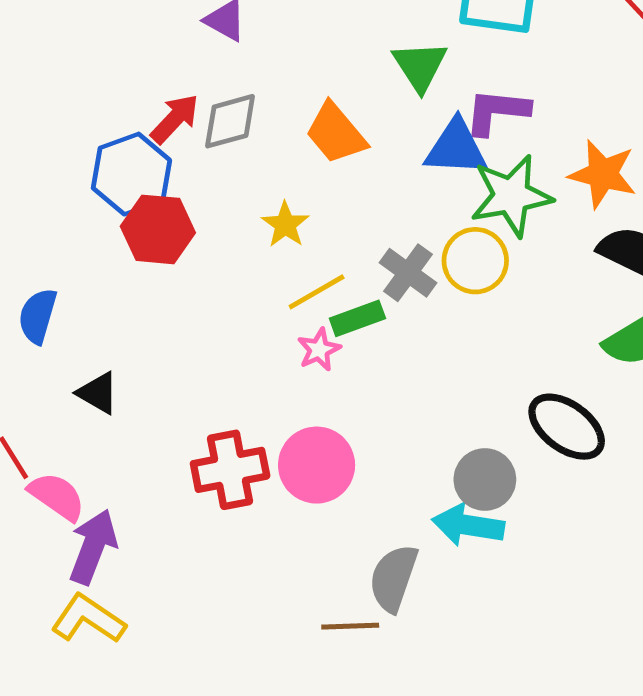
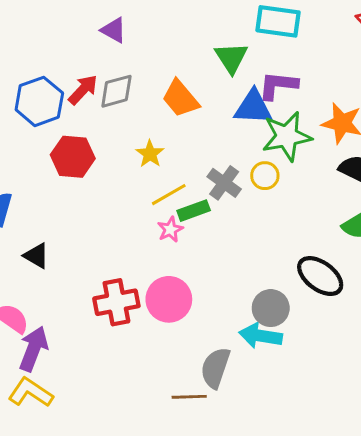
blue hexagon: (131, 174) -> (39, 101), moved
yellow circle: (475, 261) -> (265, 176), size x0.7

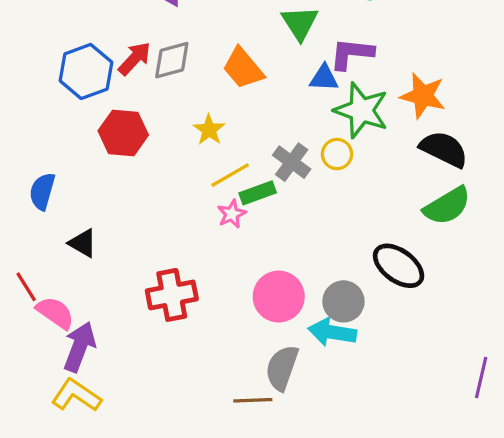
blue triangle: (253, 107) -> (324, 78), size x0.7
green star: (287, 136) -> (361, 110), turned 30
pink circle: (169, 299) -> (279, 297), moved

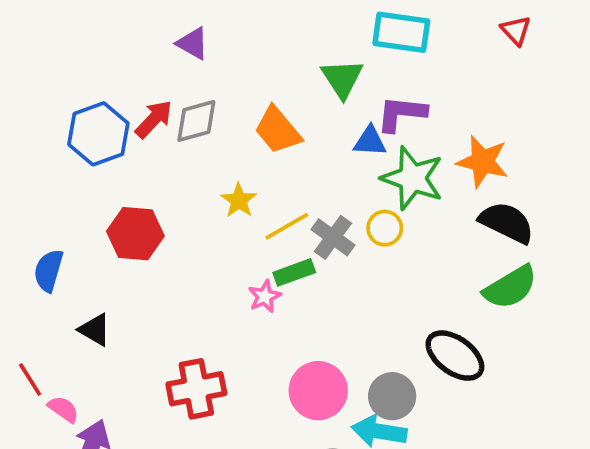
red hexagon: (123, 133) -> (135, 234), moved
yellow line: (230, 175) -> (287, 226), moved
pink semicircle: (55, 313) -> (63, 409), size x0.7

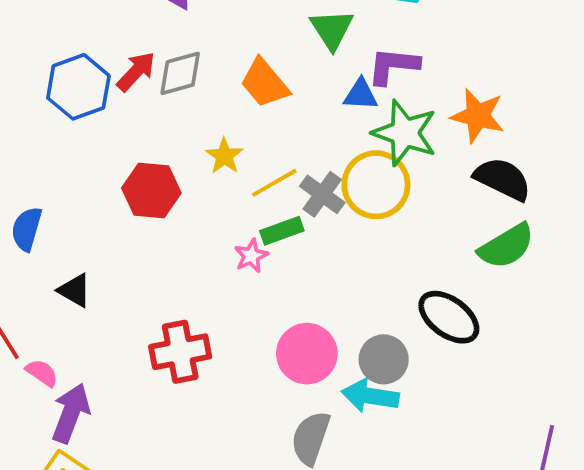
yellow circle: (385, 228) -> (376, 185), size x1.8
red hexagon: (135, 234) -> (151, 190), moved

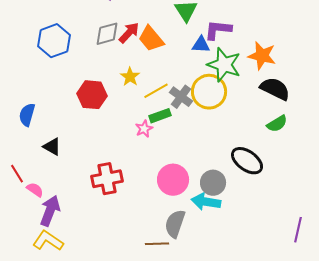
red arrow: (136, 71) -> (129, 33), moved
green semicircle: (506, 246) -> (277, 124), size x0.7

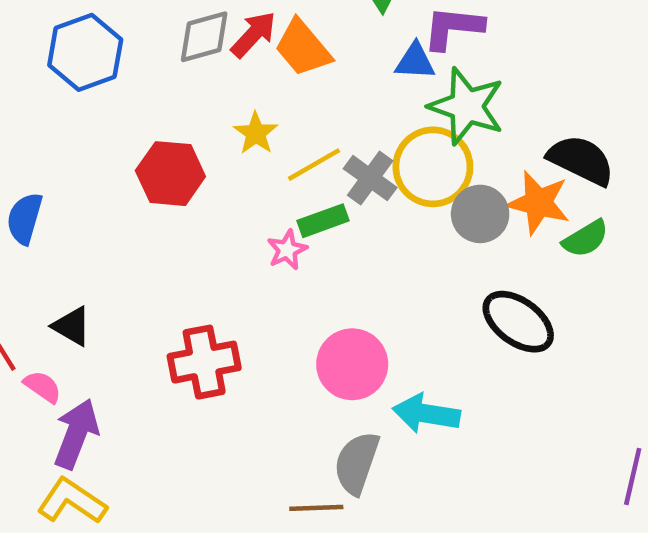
orange star: (262, 56) -> (538, 203), moved
black triangle: (52, 147) -> (72, 326), moved
gray circle: (213, 183) -> (480, 214), moved

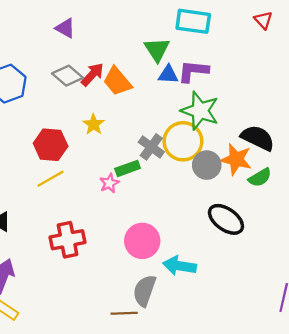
gray diamond: (204, 37) -> (68, 76), turned 56
blue triangle: (415, 61) -> (168, 75), moved
yellow line: (314, 165) -> (51, 179), moved

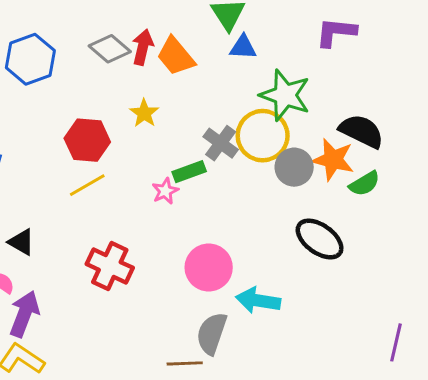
purple L-shape: (193, 71) -> (336, 32), moved
red arrow: (92, 75) -> (143, 47), turned -30
red cross: (68, 240) -> (110, 266), turned 36

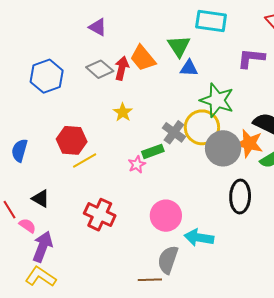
orange trapezoid: (176, 56) -> (143, 58), moved
red hexagon: (87, 140) -> (72, 140), moved
gray circle: (294, 167) -> (223, 148), size x1.4
black ellipse: (320, 239) -> (240, 197), turned 56

